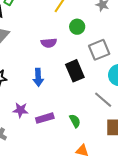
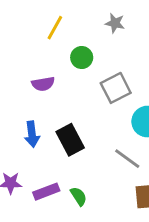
black rectangle: (75, 71) -> (70, 140), moved
green semicircle: (75, 121) -> (79, 196), moved

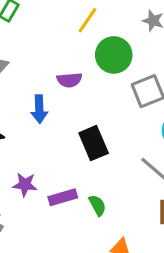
green circle: (82, 58) -> (114, 55), size x1.5
blue arrow: (32, 134) -> (39, 109), moved

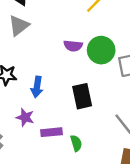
green circle: (114, 55) -> (101, 50), moved
blue arrow: (39, 109) -> (37, 87), moved

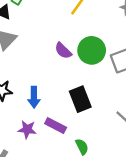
purple semicircle: (73, 46) -> (63, 51), turned 48
purple rectangle: (52, 132) -> (56, 126), moved, turned 42

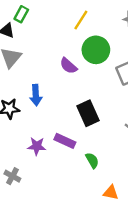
green circle: (92, 50) -> (96, 50), moved
blue arrow: (34, 97) -> (36, 95), moved

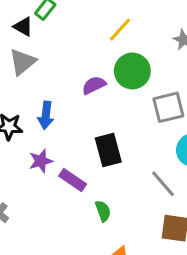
purple semicircle: (68, 66) -> (94, 85), turned 102
purple star: (37, 146) -> (41, 161), moved, turned -30

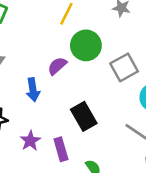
blue arrow: (46, 115) -> (33, 90), moved
purple rectangle: (73, 180) -> (61, 149), turned 55

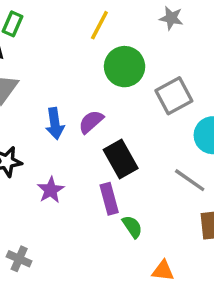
purple semicircle: (57, 66) -> (91, 122), moved
purple rectangle: (61, 149) -> (109, 199), moved

